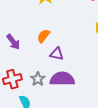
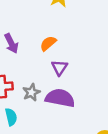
purple triangle: (57, 54) -> (60, 67), turned 40

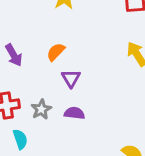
purple semicircle: (60, 98) -> (74, 113), size x0.6

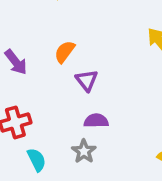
gray star: (41, 109) -> (84, 151), moved

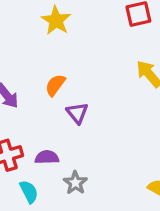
purple semicircle: (96, 121) -> (47, 157), moved

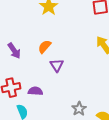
gray star: (75, 183) -> (79, 109), moved

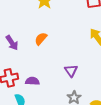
purple triangle: (57, 65) -> (71, 71), moved

